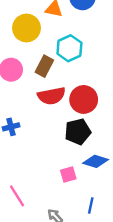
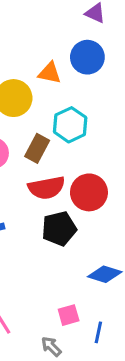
black pentagon: (78, 132) -> (59, 229), moved
pink square: (68, 175) -> (69, 315), moved

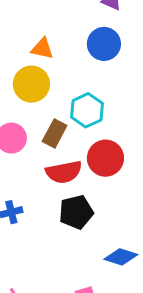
orange triangle: (50, 73) -> (42, 49), moved
red circle: (89, 192) -> (105, 158), moved

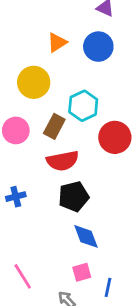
orange triangle: (42, 49) -> (57, 42), moved, turned -45
red circle: (105, 158) -> (115, 137), moved
blue diamond: (121, 257) -> (86, 236), moved, turned 52

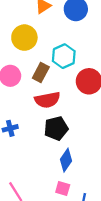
blue diamond: (86, 236) -> (66, 160), turned 55
pink square: (82, 272) -> (63, 188), turned 32

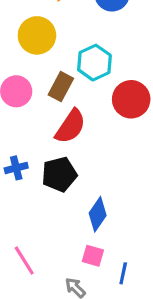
red semicircle: (47, 100) -> (70, 126), turned -45
black pentagon: (56, 128) -> (59, 174), moved

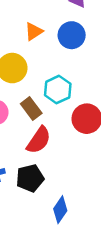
brown rectangle: (61, 87) -> (31, 109), turned -65

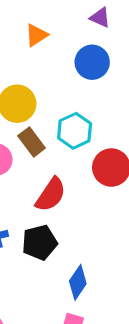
orange triangle: (34, 31) -> (36, 35), moved
brown rectangle: (31, 109) -> (32, 142), moved

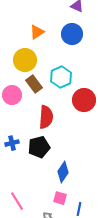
orange triangle: (36, 35) -> (37, 32), moved
red semicircle: (51, 195) -> (46, 117), turned -30

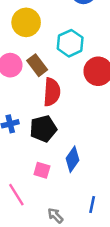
brown rectangle: (34, 84) -> (37, 65), moved
pink square: (60, 198) -> (42, 170), moved

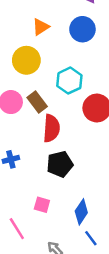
black pentagon: (43, 129) -> (60, 164), moved
blue diamond: (73, 159) -> (81, 212), moved
blue line: (92, 204) -> (91, 238), turned -49

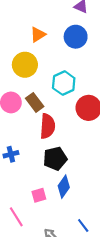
pink square: (42, 205) -> (39, 195), turned -32
blue diamond: (81, 212) -> (64, 187), moved

